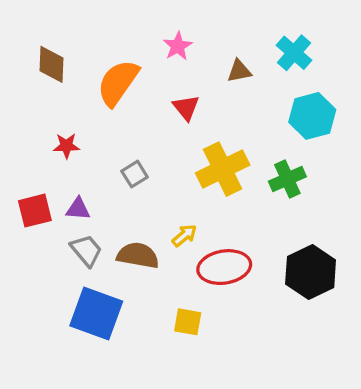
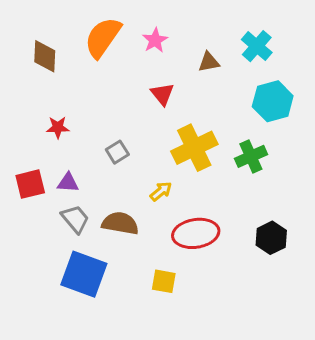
orange semicircle: (118, 83) -> (103, 37), moved
yellow arrow: (184, 235) -> (161, 191), moved
black hexagon: (311, 272) -> (271, 238), size x0.7

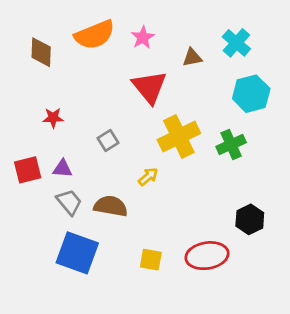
orange semicircle: (103, 37) -> (95, 35), turned -147
red triangle: (162, 94) -> (149, 87), size x1.6
red ellipse: (196, 233) -> (207, 256), moved

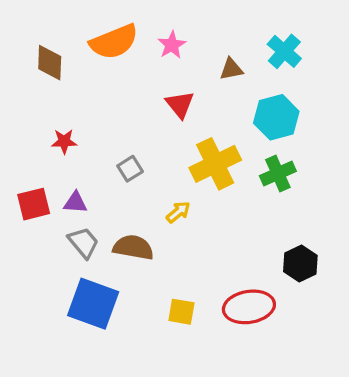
red triangle: (149, 87) -> (180, 104), size x0.7
cyan hexagon: (251, 94) -> (276, 117), moved

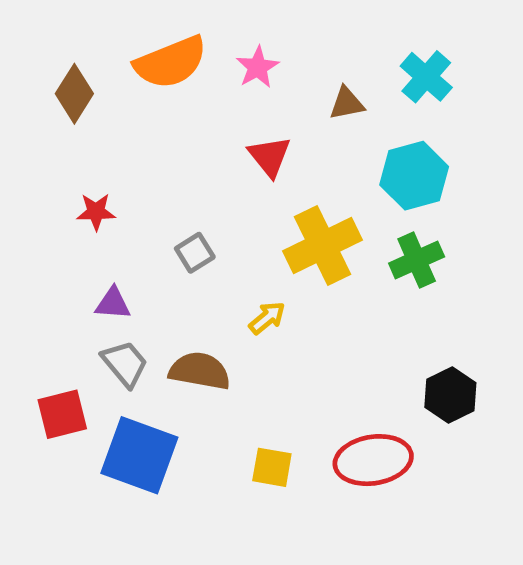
brown diamond: (50, 63) -> (74, 94), turned 30
red square: (34, 204) -> (62, 414), moved

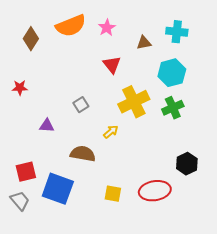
cyan cross: (426, 77) -> (177, 32), turned -35
red star: (96, 212) -> (20, 88), moved
gray trapezoid: (125, 364) -> (20, 201), moved

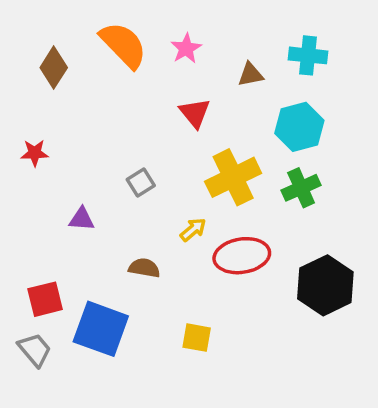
orange semicircle: (71, 26) -> (123, 45), turned -112
brown semicircle: (83, 154) -> (144, 268), size x0.7
black hexagon: (187, 164) -> (325, 285), size x1.5
red ellipse: (155, 191) -> (242, 256), moved

